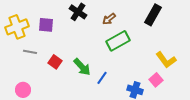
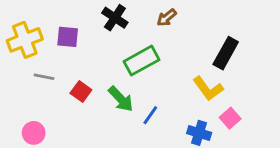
black rectangle: (153, 15) -> (226, 53), moved
brown arrow: (109, 19) -> (167, 18), moved
green rectangle: (118, 41) -> (141, 61), moved
yellow L-shape: (166, 60) -> (208, 89), moved

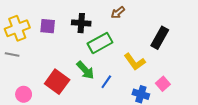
black cross: (115, 18) -> (81, 23), moved, turned -30
gray line: (44, 77) -> (12, 54), moved
yellow L-shape: (208, 89) -> (135, 62), moved
red square: (81, 92) -> (57, 82), moved, size x1.6

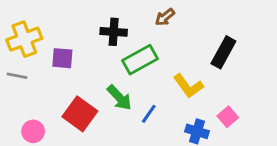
purple square: (48, 26) -> (62, 58), moved

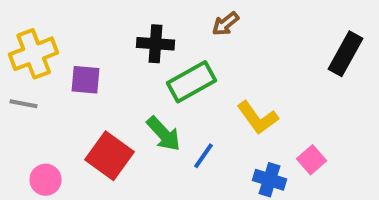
black rectangle: (223, 52) -> (345, 54), moved

